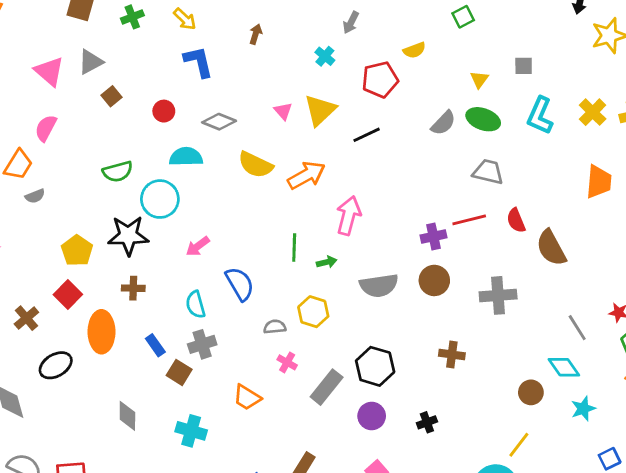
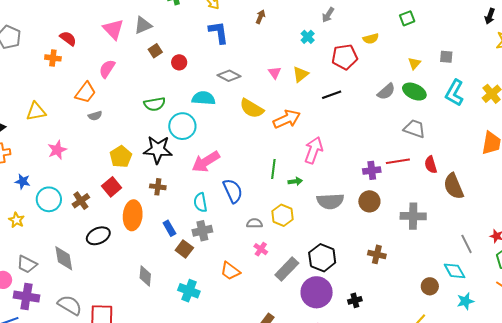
yellow triangle: (320, 110) -> (301, 74), size x0.7
red circle: (164, 111) -> (179, 62), moved
pink arrow: (198, 246) -> (206, 162), size x1.6
purple circle: (372, 416) -> (317, 292), size x1.6

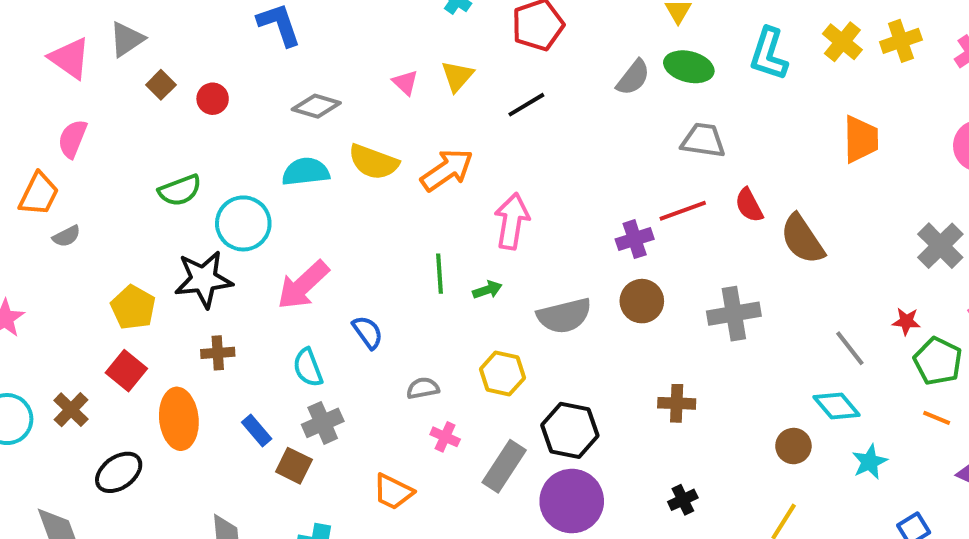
cyan semicircle: (203, 98) -> (306, 172), moved
blue semicircle: (233, 191) -> (368, 332), size x0.7
yellow hexagon: (282, 215) -> (502, 373), moved
black cross: (355, 300) -> (683, 500), moved

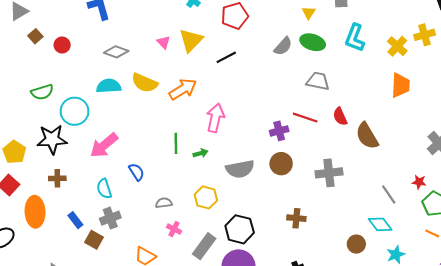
yellow cross: (842, 42) -> (397, 46), moved
yellow triangle: (457, 76) -> (191, 40), size x1.4
red line: (683, 211) -> (305, 118), turned 35

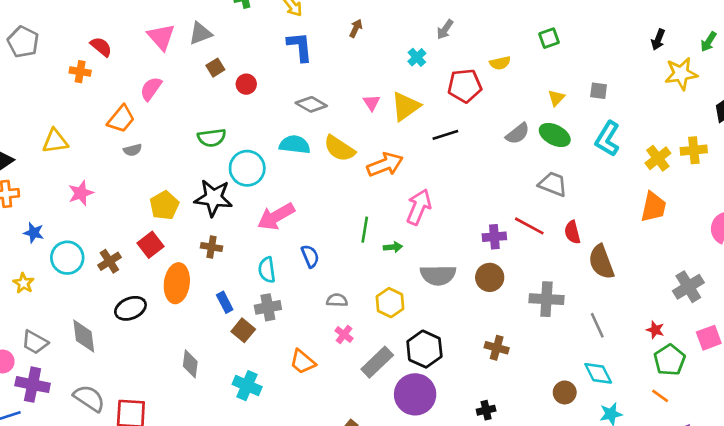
gray line: (389, 194) -> (597, 325), moved

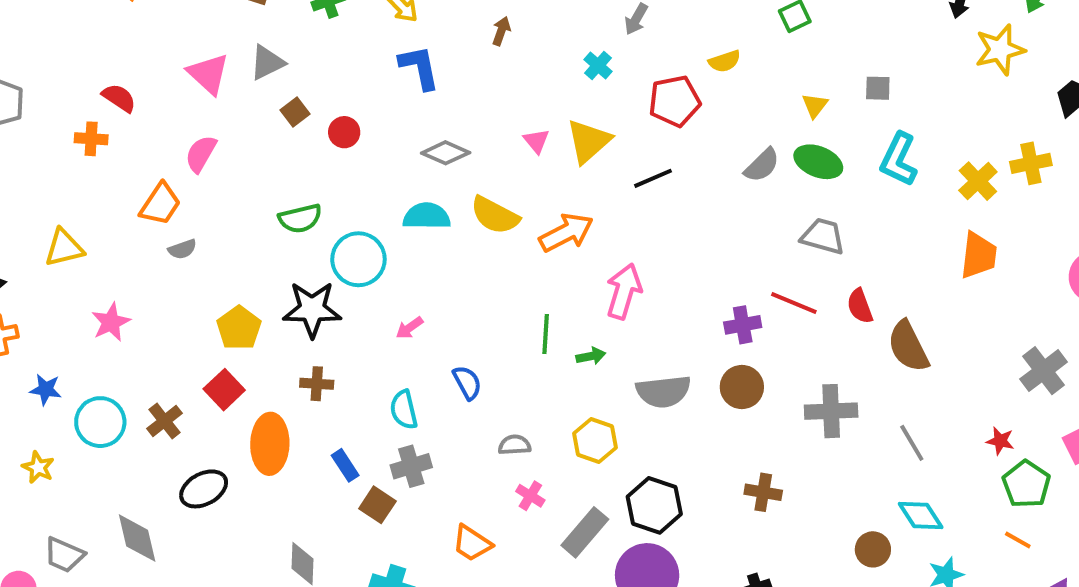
pink arrow: (276, 217) -> (410, 328), size x0.5

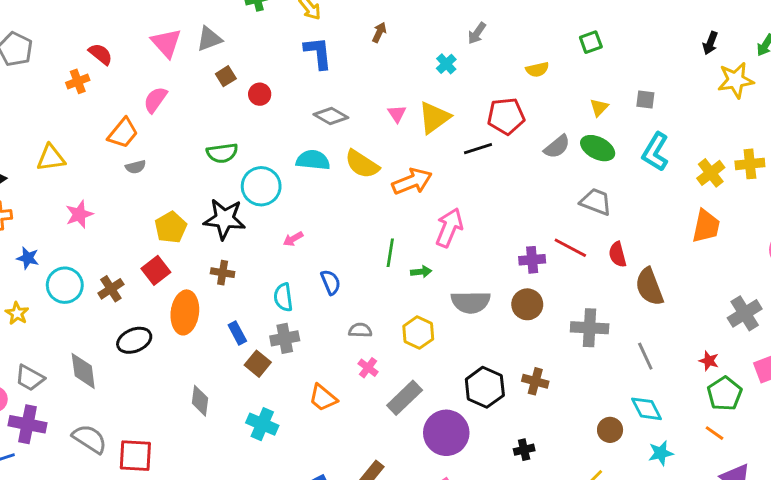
red pentagon: (675, 101) -> (506, 116), moved
orange cross: (91, 139) -> (78, 81), turned -30
black hexagon: (654, 505) -> (485, 387), moved

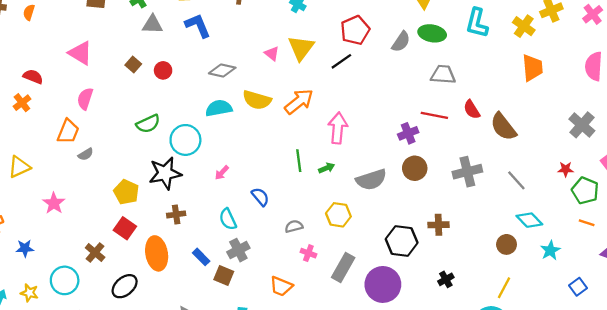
gray triangle: (209, 39) -> (152, 24), moved, turned 40
cyan circle: (65, 285) -> (65, 280), moved

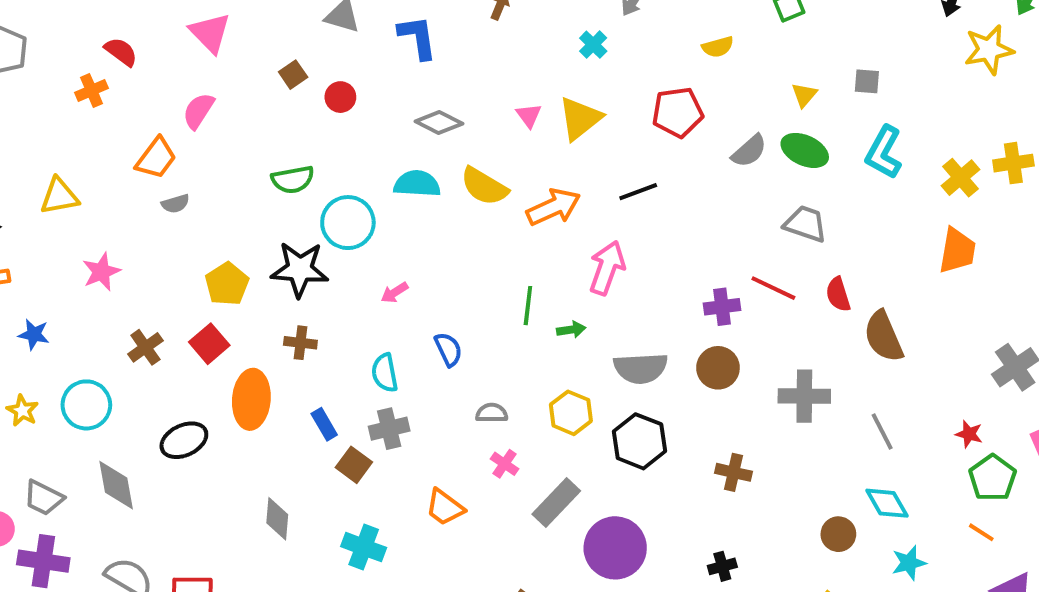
black line: (341, 61) -> (638, 192), moved
black hexagon: (402, 241) -> (639, 441), moved
brown cross: (95, 253) -> (145, 347), moved

